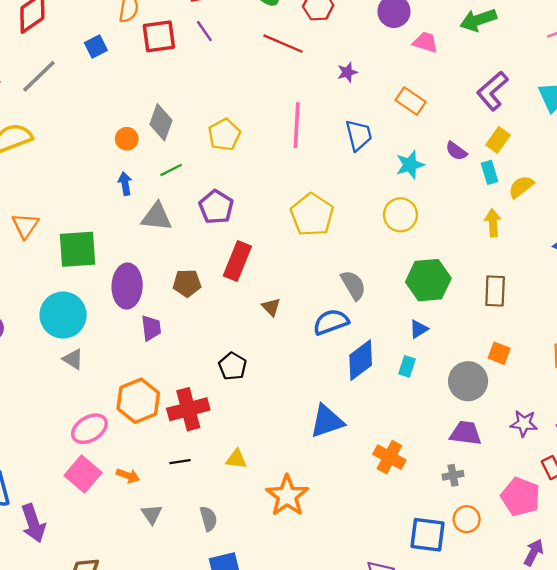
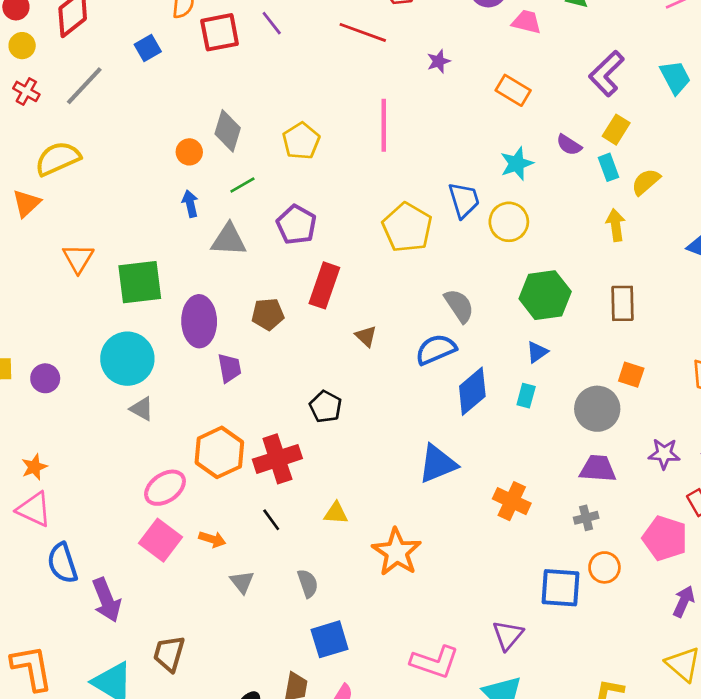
blue trapezoid: (359, 135) -> (464, 200), moved
black line: (180, 462) -> (271, 520), turned 66

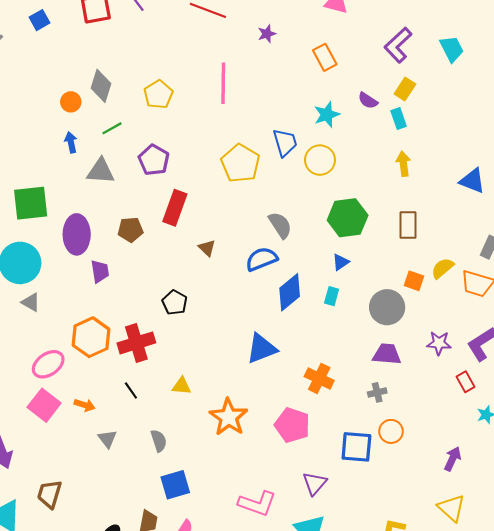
orange rectangle: (513, 90) -> (325, 57), turned 30
yellow semicircle: (646, 182) -> (442, 268), moved
pink pentagon: (665, 538) -> (292, 425), moved

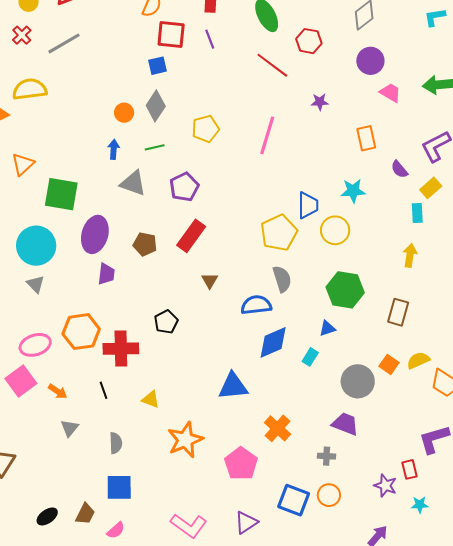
blue square: (40, 20) -> (158, 66), moved
purple semicircle: (368, 101) -> (399, 169), moved
yellow pentagon: (240, 163) -> (279, 233), moved
purple star: (439, 343) -> (385, 486), moved

